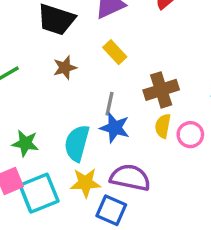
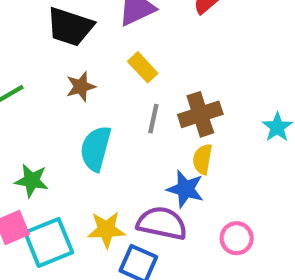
gray line: (110, 104) -> (153, 119), moved
blue star: (115, 128) -> (185, 189), moved
pink circle: (190, 135) -> (237, 238), moved
cyan semicircle: (77, 143) -> (96, 148), moved

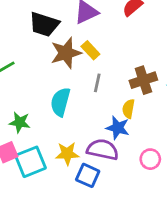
brown star: (81, 87) -> (66, 53), moved, size x1.6
brown cross: (200, 114) -> (143, 80), moved

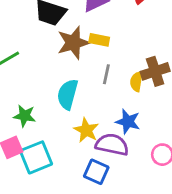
yellow rectangle: (90, 50) -> (99, 40), turned -36
yellow semicircle: (128, 109) -> (136, 81), moved
yellow star: (67, 154) -> (86, 130), moved, turned 30

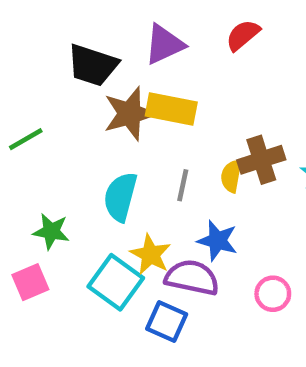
yellow rectangle: (99, 40) -> (171, 109), size x1.5
gray line: (106, 74) -> (183, 185), moved
cyan square: (36, 157) -> (116, 282), moved, turned -32

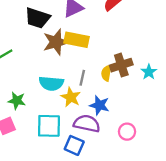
cyan semicircle: (120, 197) -> (51, 83), turned -100
yellow star: (150, 254) -> (71, 97), moved
cyan square: (116, 282) -> (49, 126), turned -35

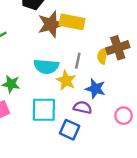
purple semicircle: (87, 124) -> (83, 107), size x0.7

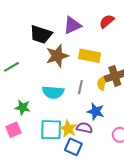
yellow rectangle: (72, 22) -> (90, 56), moved
yellow star: (66, 80) -> (68, 129), moved

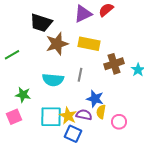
purple triangle: (72, 25) -> (83, 14), moved
yellow semicircle: (102, 83) -> (101, 112), moved

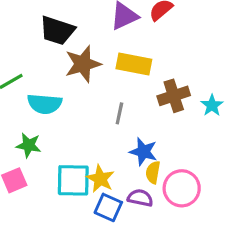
cyan semicircle: (53, 80) -> (45, 104), moved
purple semicircle: (84, 115) -> (140, 198), moved
pink circle: (119, 122) -> (182, 188), size x1.5

